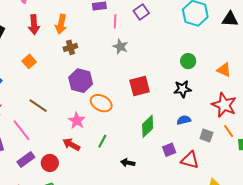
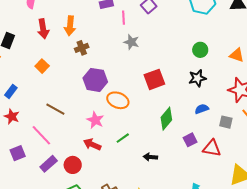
green line: (102, 141) -> (123, 138), turned 32

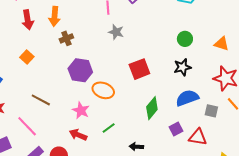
blue semicircle: (202, 109) -> (187, 98), size x1.6

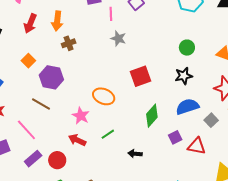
red arrow: (28, 20) -> (30, 23), turned 30
purple hexagon: (80, 70) -> (51, 77), moved
gray square: (211, 111) -> (211, 120), turned 32

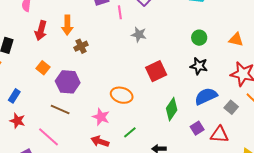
gray star: (118, 38) -> (139, 34), moved
black star: (184, 76) -> (199, 66), turned 30

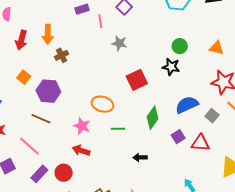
black star: (199, 66) -> (171, 67), moved
green line: (130, 132) -> (118, 129), moved, turned 40

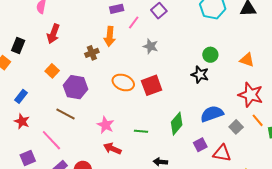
pink line: (100, 21) -> (134, 23), turned 40
orange arrow: (48, 34) -> (110, 36), moved
red square: (137, 80) -> (152, 85), moved
orange ellipse: (102, 104) -> (123, 82), moved
red arrow: (81, 150) -> (112, 149), moved

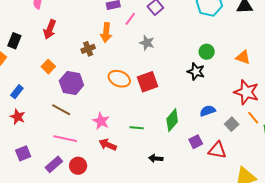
blue semicircle: (212, 114) -> (208, 111), size x0.7
pink line: (51, 140) -> (65, 139), moved, turned -35

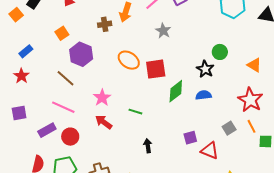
blue semicircle: (208, 111) -> (204, 95), moved
green diamond: (172, 120) -> (176, 91), moved
black arrow: (156, 158) -> (148, 146), turned 64

